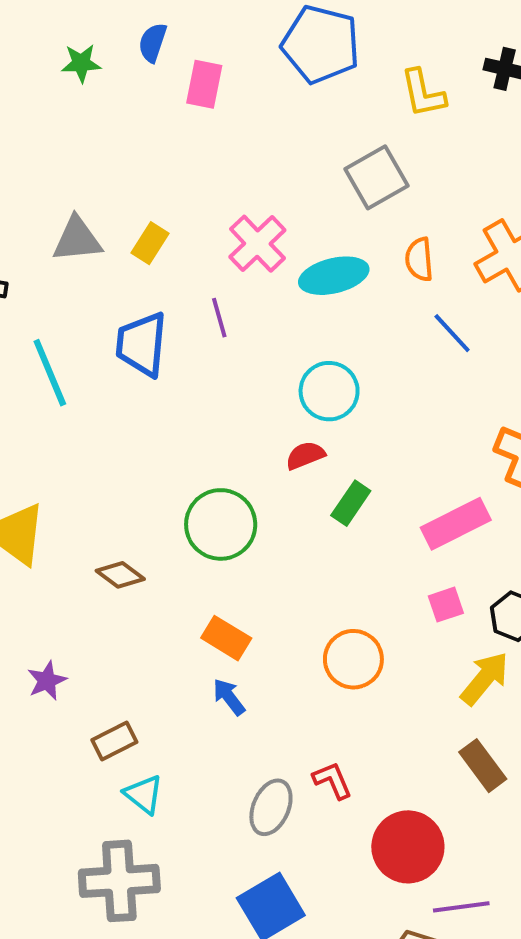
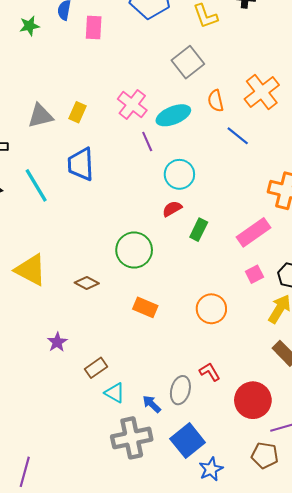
purple line: (219, 318) -> (147, 142), moved
blue arrow: (229, 697) -> (152, 404), moved
gray cross: (119, 881) -> (132, 438), moved

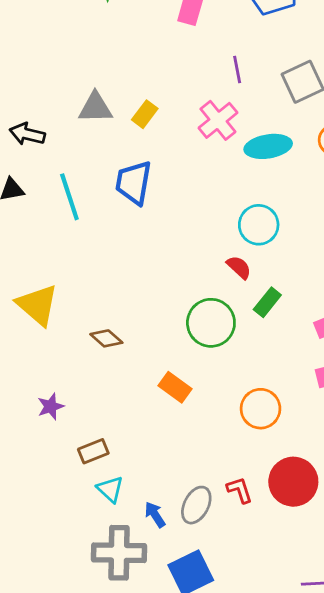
purple line: (147, 142) -> (237, 69), moved
red semicircle: (172, 209) -> (239, 267), turned 60
green circle: (134, 250) -> (211, 323), moved
red circle: (253, 400) -> (293, 482), moved

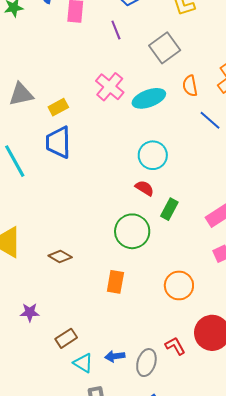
purple line: (237, 69) -> (116, 30), moved
yellow rectangle: (145, 114) -> (58, 107), moved, turned 36
orange rectangle: (175, 387) -> (115, 282), turned 75
purple star: (51, 406) -> (30, 312), turned 30
blue arrow: (155, 515) -> (115, 356), moved, turned -54

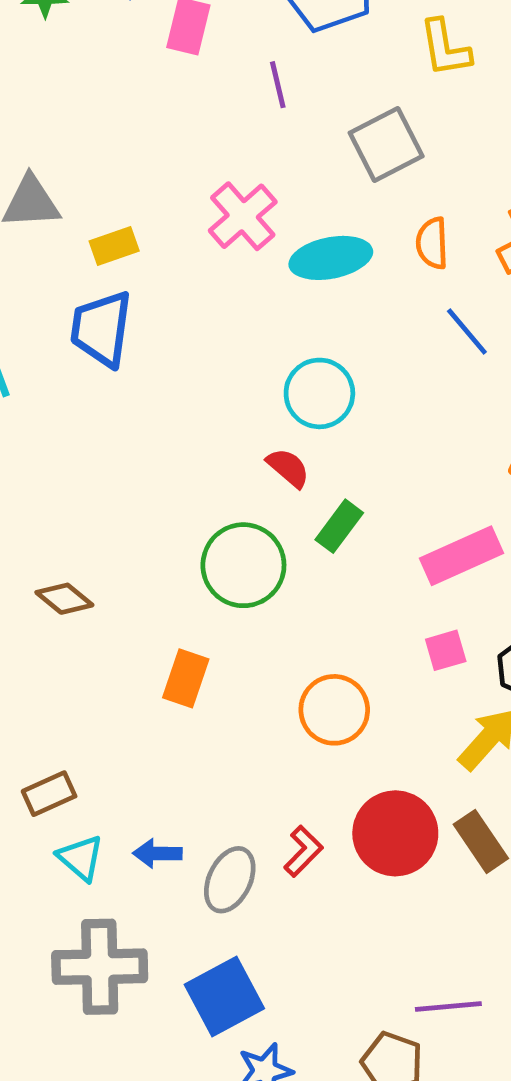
red L-shape: (175, 346) -> (303, 851), turned 65

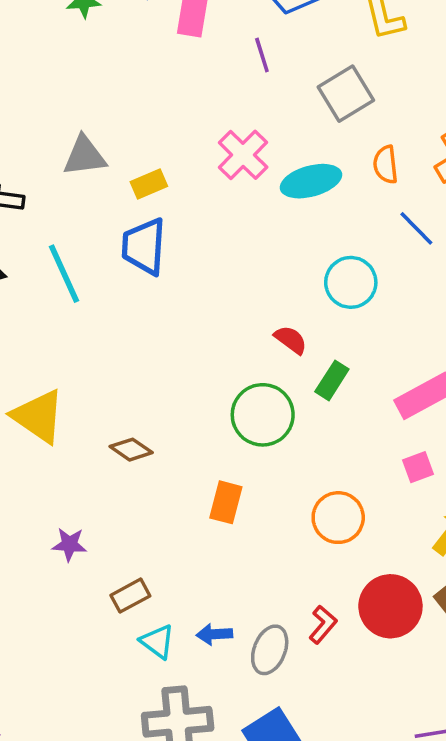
cyan circle: (319, 393) -> (351, 282), moved

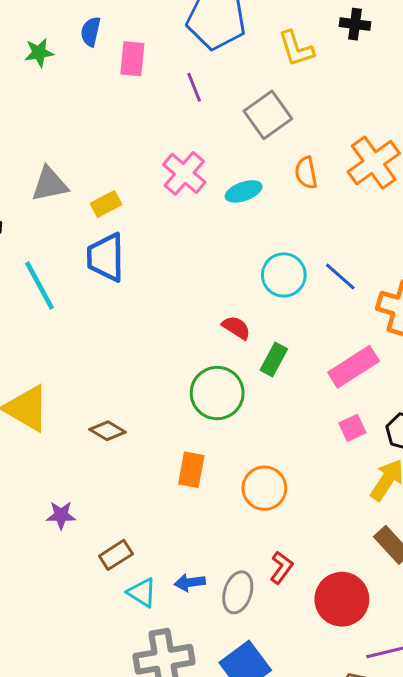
cyan ellipse: (311, 181) -> (244, 191), size x0.7
blue line: (416, 228) -> (340, 277), moved
orange circle: (338, 518) -> (264, 488), moved
red circle: (390, 606) -> (342, 599), moved

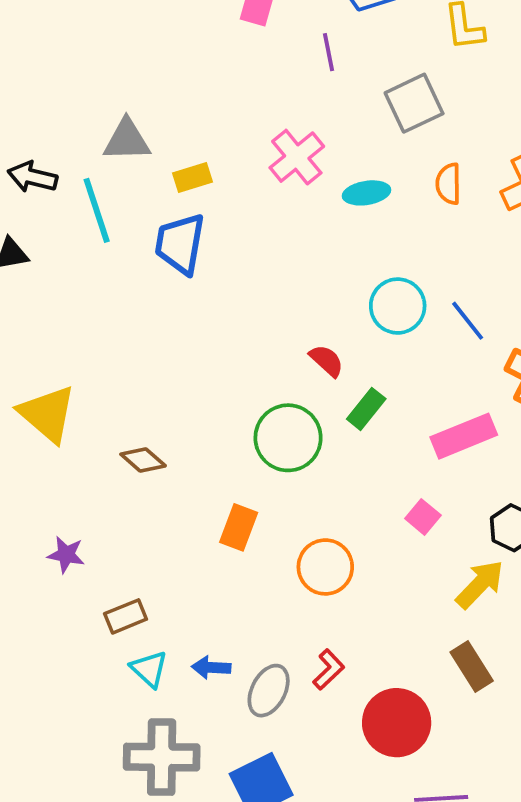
cyan line: (39, 285) -> (97, 210), moved
pink square: (352, 428) -> (423, 517), moved, turned -36

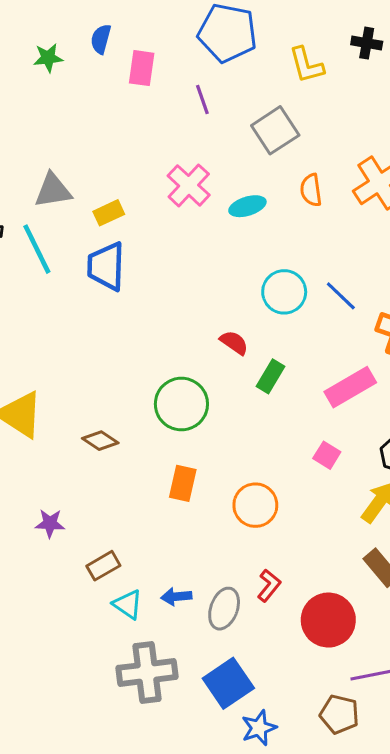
green circle: (288, 438) -> (181, 404), moved

